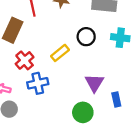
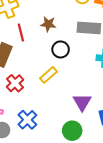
black circle: (86, 37) -> (61, 49), moved
blue cross: (38, 83) -> (27, 120), moved, turned -30

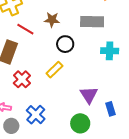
red line: (21, 32) -> (25, 29), turned -42

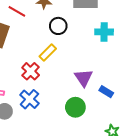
red cross: (22, 79) -> (31, 71), moved
blue rectangle: (111, 109) -> (106, 92), turned -40

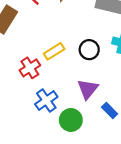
black circle: (58, 26) -> (89, 50), moved
blue cross: (29, 99) -> (46, 100), moved

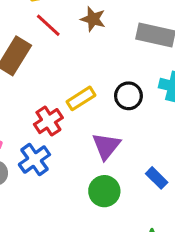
purple triangle: (88, 89) -> (106, 146), moved
blue cross: (46, 100) -> (34, 159), moved

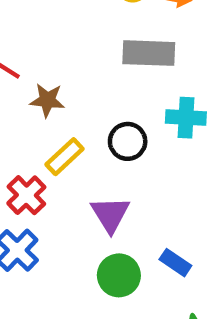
brown star: (93, 19) -> (47, 100), moved
blue rectangle: (157, 178) -> (175, 263), moved

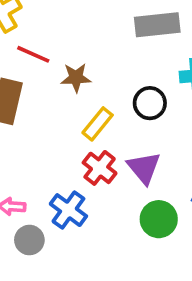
red cross: (26, 195) -> (100, 168), moved

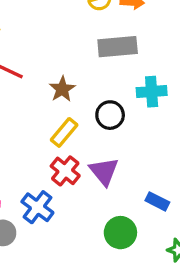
brown star: (76, 78) -> (62, 89), moved, turned -30
green circle: (159, 219) -> (120, 233), moved

